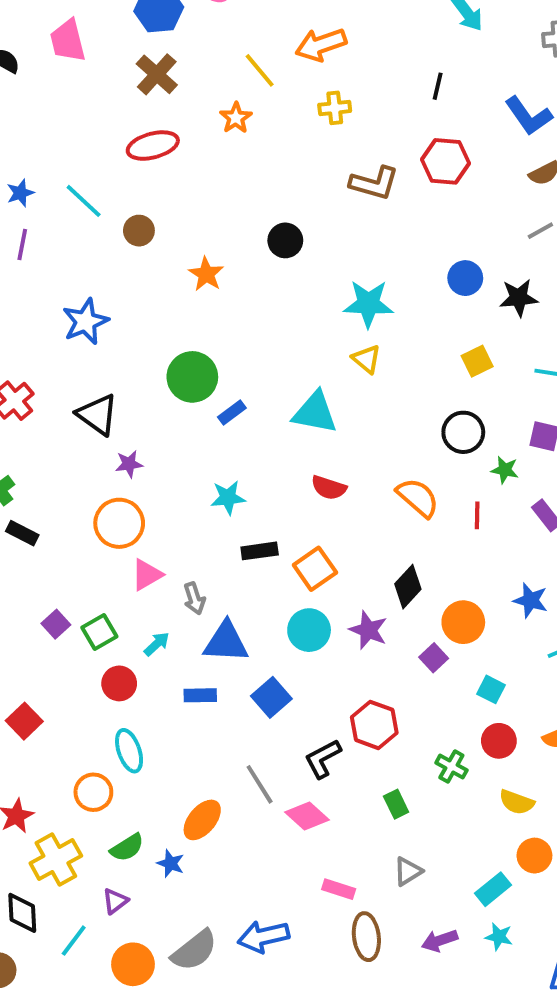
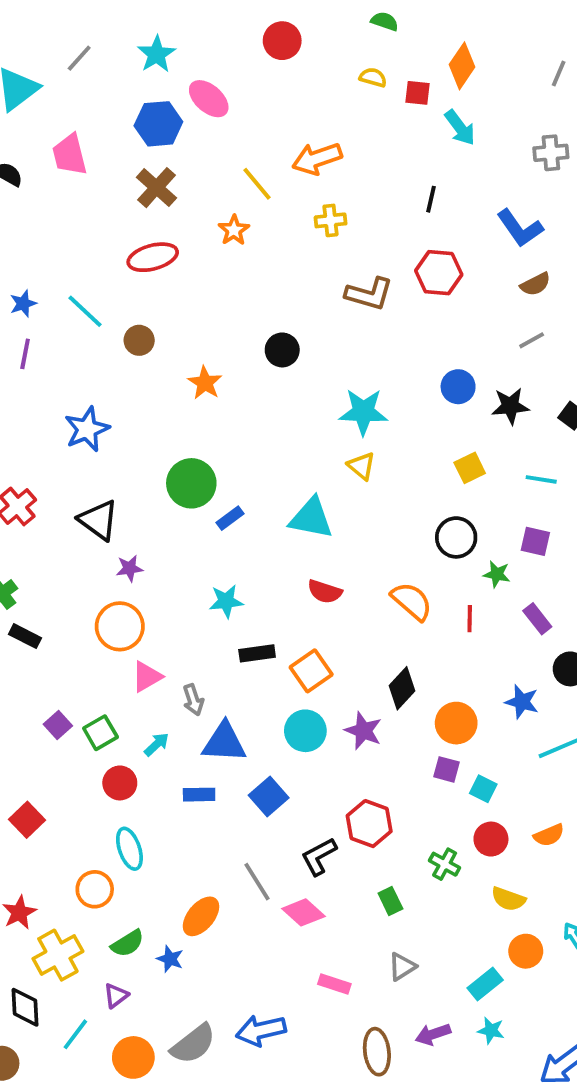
purple square: (434, 658) -> (446, 769), moved, turned -32
brown ellipse: (366, 937) -> (377, 1052), moved

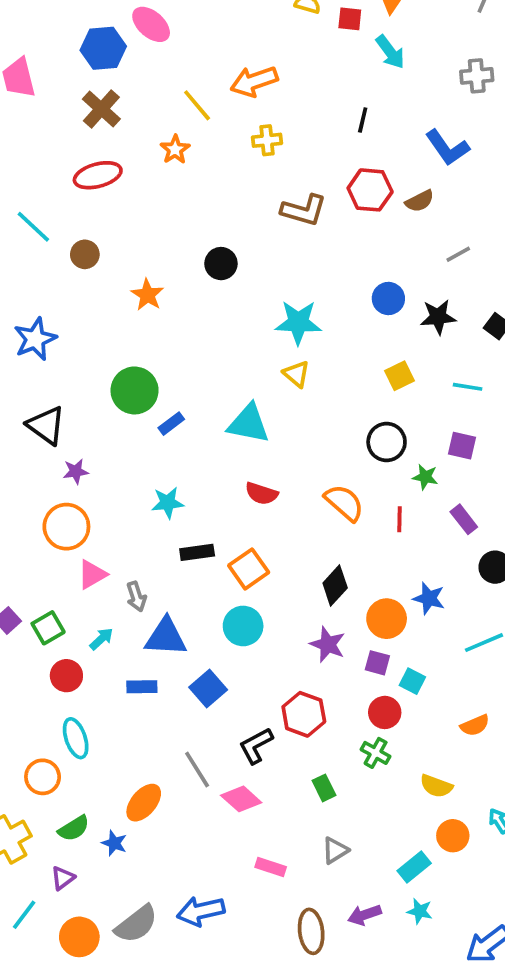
brown semicircle: (535, 284) -> (420, 201), moved
blue star: (522, 702) -> (429, 598), moved
purple star: (363, 731) -> (328, 644), moved
red circle: (491, 839) -> (385, 712), moved

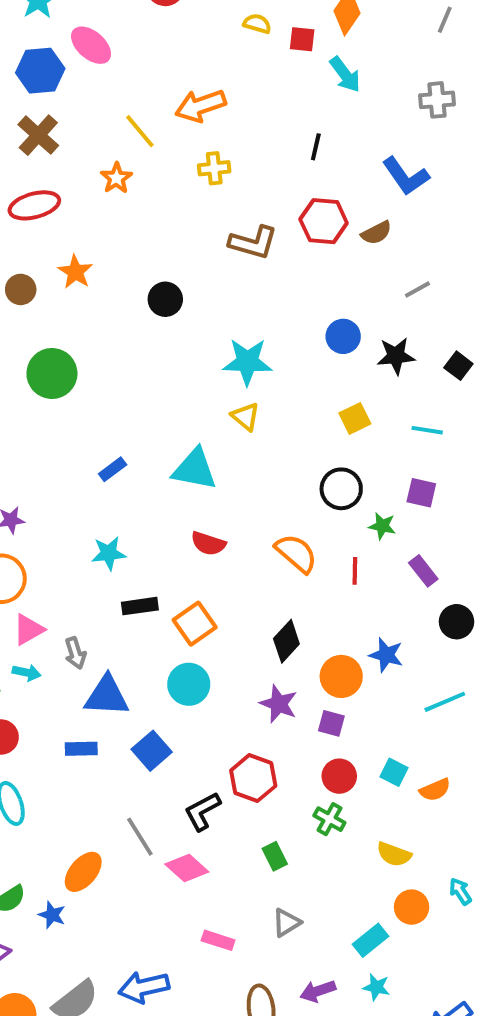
orange star: (147, 295) -> (75, 272), moved
green circle: (135, 390) -> (52, 373), moved
cyan arrow: (101, 639) -> (27, 673), moved, turned 55
cyan square: (412, 681) -> (394, 772), moved

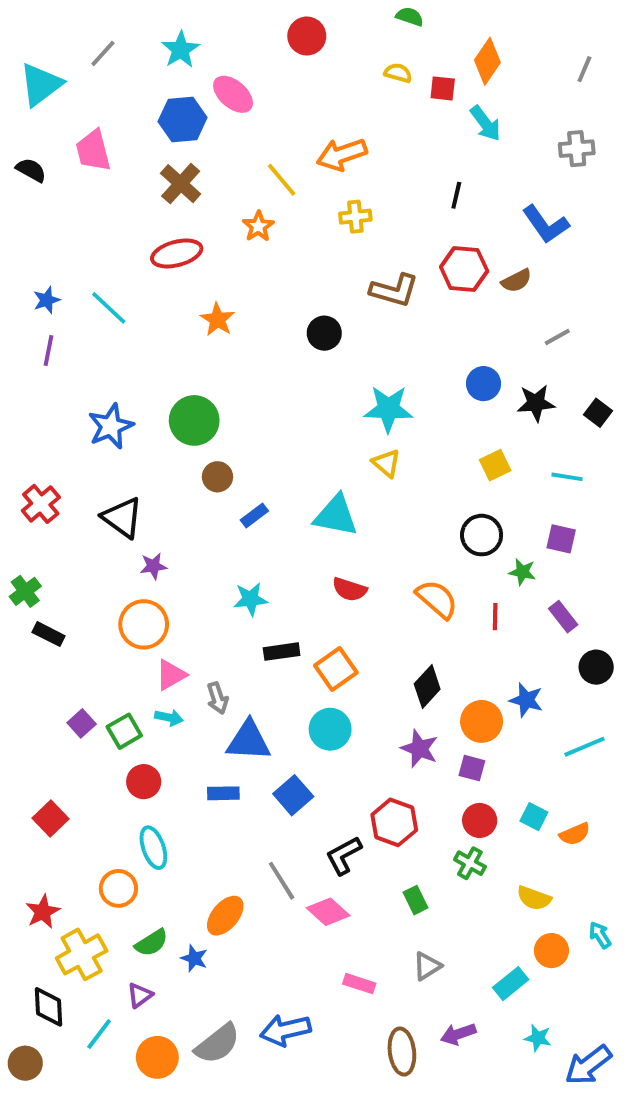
brown circle: (21, 289) -> (217, 477), moved
black circle: (165, 299) -> (324, 333), moved
cyan star: (376, 987) -> (538, 1038), moved

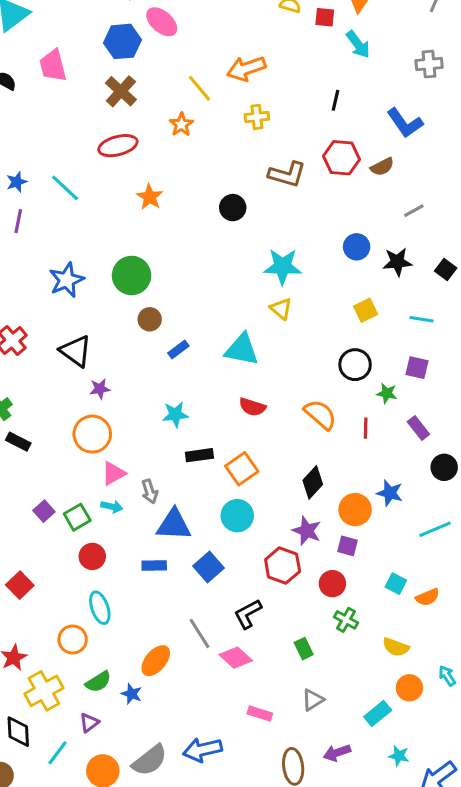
red circle: (480, 820) -> (332, 584), moved
red hexagon: (394, 822) -> (283, 565), moved

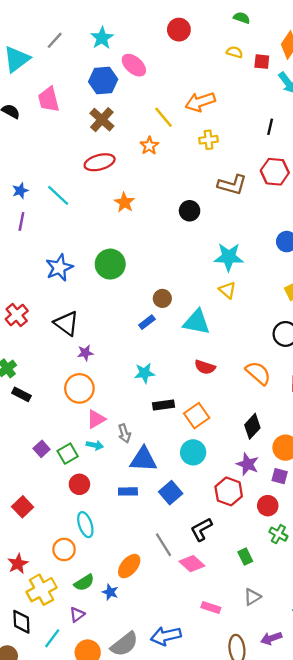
brown circle: (150, 319) -> (162, 298), moved

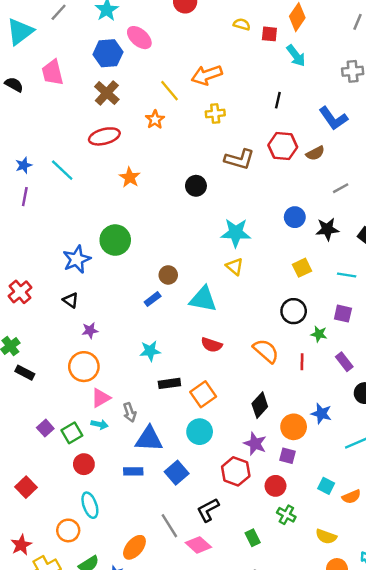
blue star: (59, 268) -> (77, 259), moved
black triangle: (66, 323) -> (71, 300), size x0.6

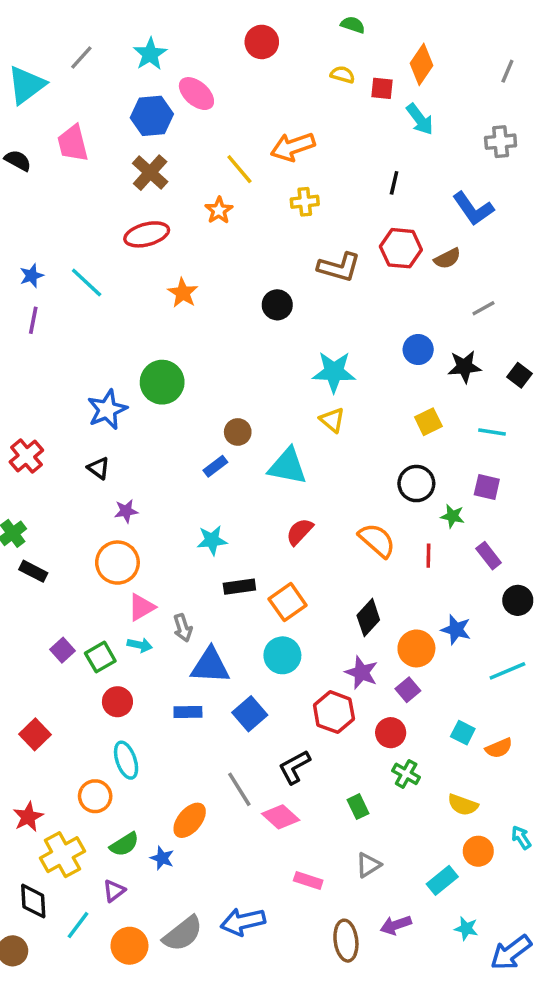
red semicircle: (212, 345) -> (300, 532), turned 115
purple square: (288, 456) -> (408, 690), turned 35

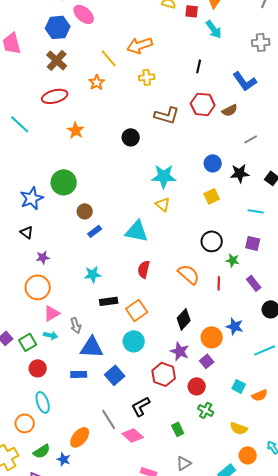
yellow square: (428, 422) -> (212, 196), moved
brown circle: (238, 432) -> (85, 211), moved
red semicircle: (300, 532) -> (144, 269), turned -30

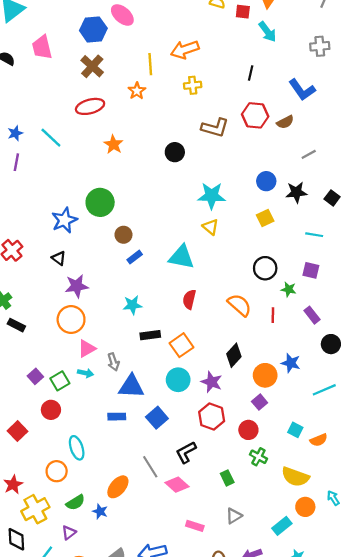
yellow line: (109, 58) -> (150, 64), turned 36
purple star: (43, 257) -> (77, 286), size x1.5
purple star: (180, 351) -> (212, 382), moved
red circle: (38, 368) -> (51, 410), moved
yellow semicircle: (239, 428) -> (295, 477), size x1.4

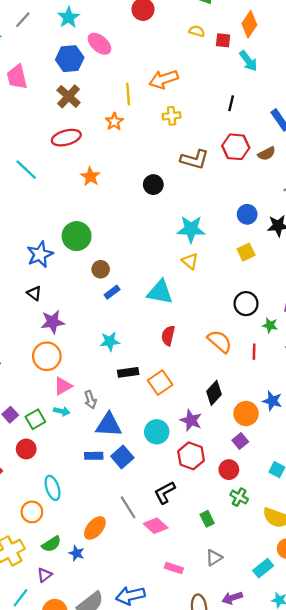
cyan circle: (178, 380) -> (157, 432), moved
blue square: (157, 418) -> (122, 457), moved

